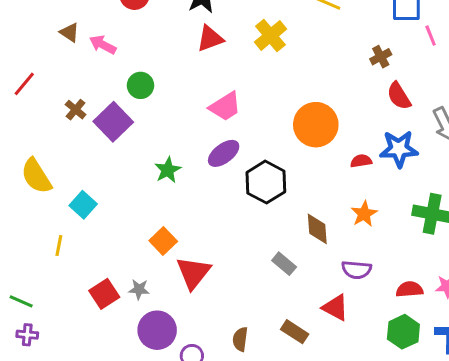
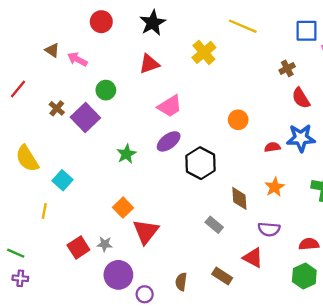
red triangle: (210, 39) -> (149, 64), moved
orange circle: (316, 125) -> (238, 120), size x0.6

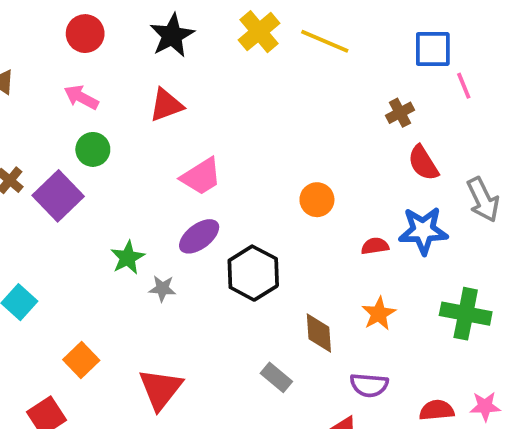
yellow cross: (204, 52) -> (259, 32), moved
pink arrow: (77, 59) -> (81, 97), moved
orange square: (123, 208) -> (81, 360), moved
gray star: (105, 244) -> (162, 289), moved

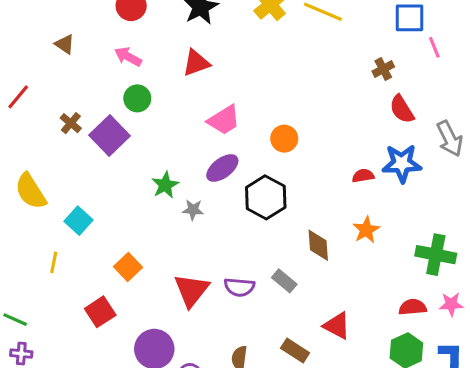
orange circle: (317, 200) -> (284, 139), moved
green cross: (466, 314) -> (436, 255), moved
purple semicircle: (369, 385) -> (239, 287), moved

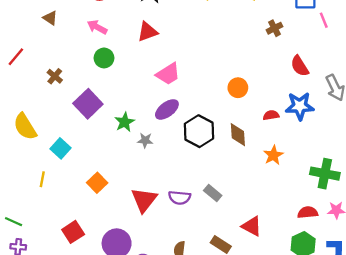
brown cross: (383, 69) -> (274, 28), moved
purple square: (109, 136) -> (88, 104), moved
orange circle: (284, 139) -> (238, 88), moved
brown diamond: (318, 245) -> (238, 135), moved
red square: (100, 312) -> (73, 232), moved

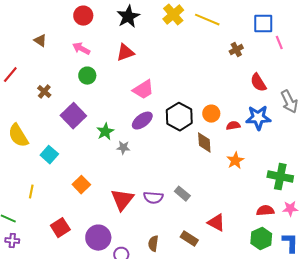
orange circle: (238, 88) -> (211, 114), moved
black hexagon: (199, 131) -> (179, 117), moved
yellow line: (42, 179) -> (31, 192), moved

